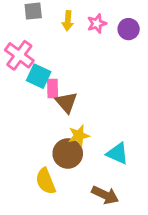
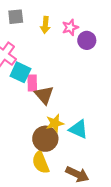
purple circle: (129, 29) -> (87, 40), moved
cyan triangle: (117, 153) -> (78, 129), moved
yellow semicircle: (46, 181) -> (41, 162), moved

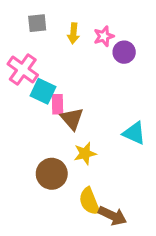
cyan triangle: (78, 129) -> (134, 133), moved
brown circle: (45, 139) -> (52, 174), moved
yellow semicircle: (41, 162) -> (89, 201), moved

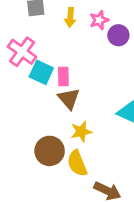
pink rectangle: (57, 104) -> (63, 77), moved
yellow semicircle: (89, 201) -> (77, 163), moved

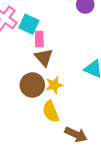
cyan square: (41, 72) -> (29, 24), moved
brown circle: (50, 151) -> (32, 85), moved

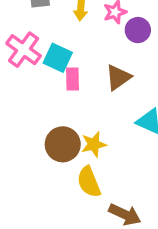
brown triangle: (44, 57) -> (118, 77), moved, turned 36

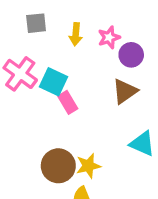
brown triangle: (118, 77) -> (125, 91), moved
pink rectangle: (73, 79) -> (68, 102), turned -30

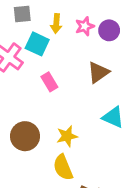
purple circle: (131, 55) -> (109, 30), moved
cyan square: (54, 82) -> (37, 44), moved
brown circle: (58, 166) -> (25, 136), moved

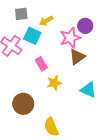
yellow arrow: (56, 24) -> (46, 21), turned 56
pink star: (85, 26) -> (70, 38), moved, size x1.5
yellow star: (67, 136) -> (54, 83), moved

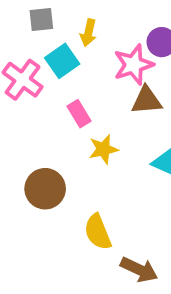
yellow arrow: (46, 21) -> (88, 33), turned -48
cyan square: (32, 36) -> (62, 61), turned 30
brown triangle: (77, 57) -> (147, 100), turned 30

